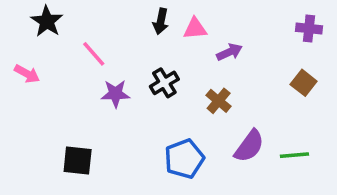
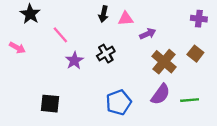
purple star: (116, 94) -> (74, 61), turned -30
brown cross: (219, 101) -> (164, 62), moved, size x1.5

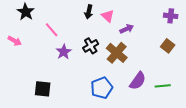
pink triangle: (126, 19) -> (108, 16), turned 48
brown cross: (164, 62) -> (117, 53), moved

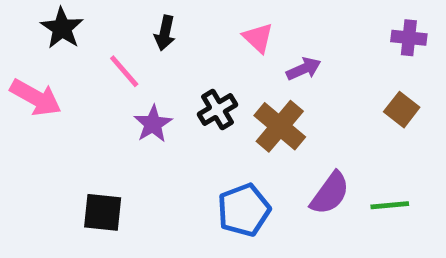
black arrow: (89, 12) -> (165, 33), moved
pink arrow: (15, 41) -> (36, 98), size x1.5

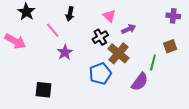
black cross: (217, 110) -> (100, 37), moved
brown square: (402, 110) -> (170, 46), turned 32
green line: (390, 205) -> (153, 62), moved, turned -70
blue pentagon: (244, 210) -> (100, 74), moved

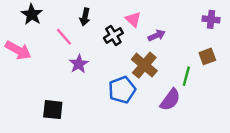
black cross: (100, 37) -> (113, 35), moved

